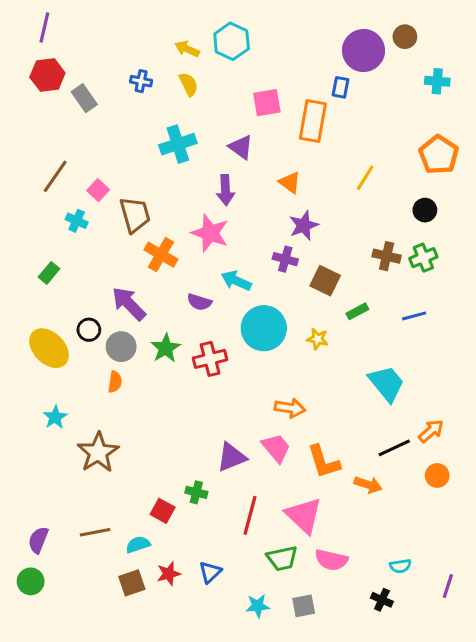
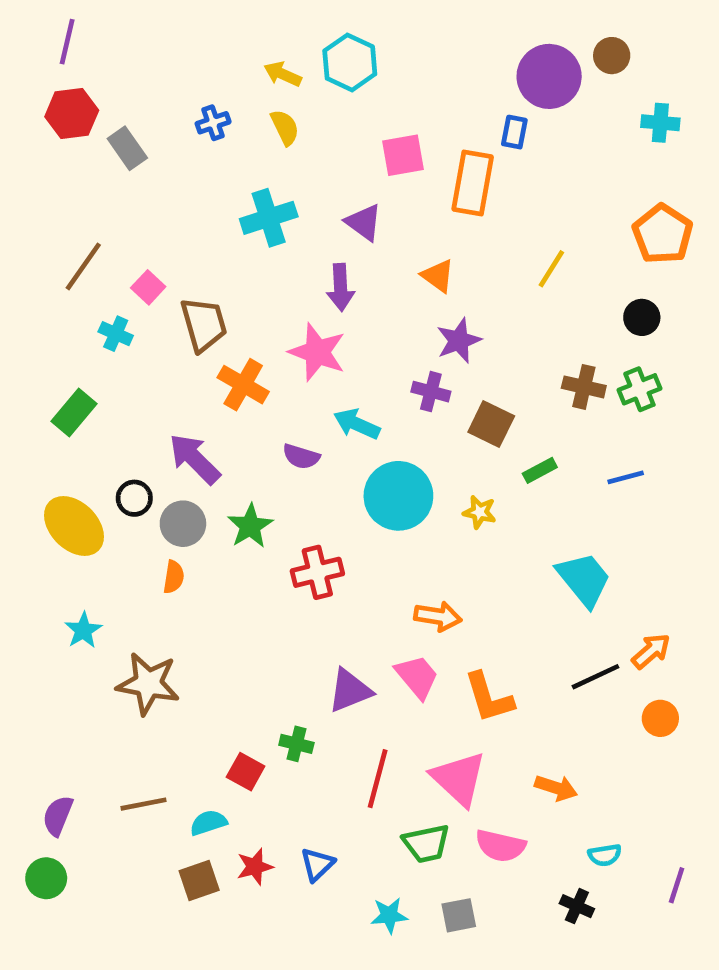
blue cross: (141, 81) -> (213, 123), turned -30
green rectangle: (49, 273) -> (74, 412), size x1.4
red cross: (210, 359) -> (317, 572), moved
brown star: (98, 452) -> (148, 684), turned -30
orange arrow: (368, 485) -> (556, 788), moved

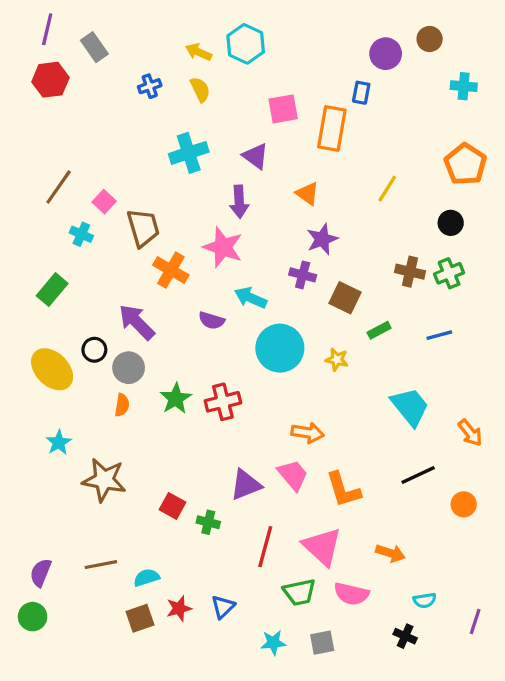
purple circle: (549, 76) -> (386, 54), size x0.7
gray rectangle: (127, 148) -> (94, 47), moved
green star: (250, 526) -> (176, 399), moved
orange arrow: (651, 651) -> (470, 433), moved, turned 92
red square: (246, 772) -> (172, 506), moved

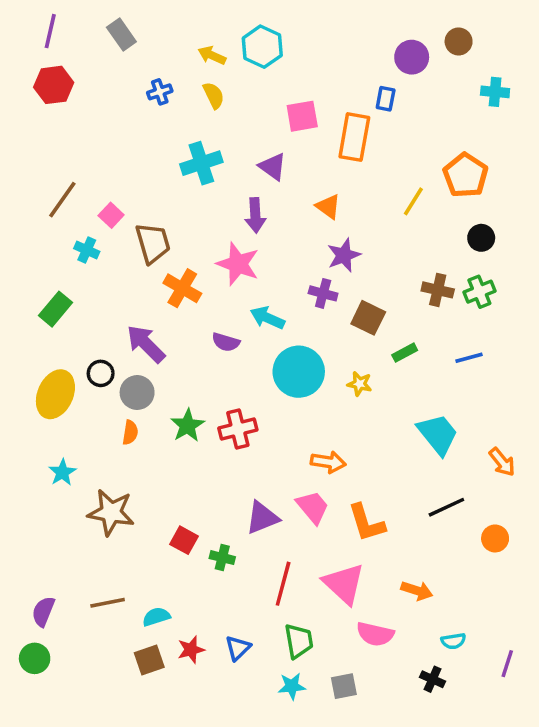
gray rectangle: (94, 47) -> (121, 35), moved
orange pentagon: (465, 164) -> (466, 175), moved
yellow ellipse: (52, 369) -> (55, 394), turned 69
green trapezoid: (299, 592) -> (299, 641), moved, turned -88

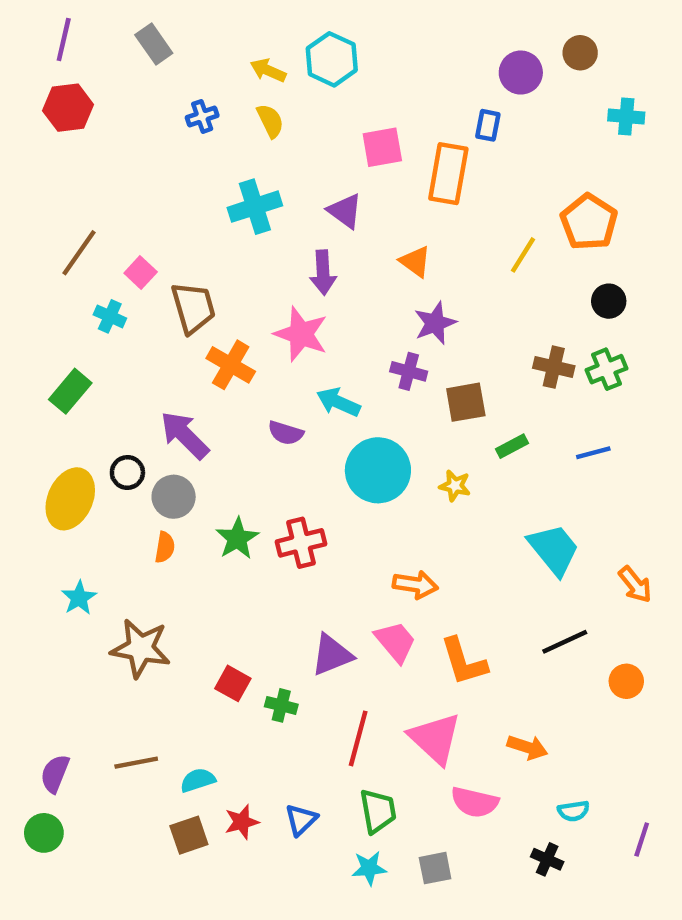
brown square: (368, 318) -> (466, 402), turned -36

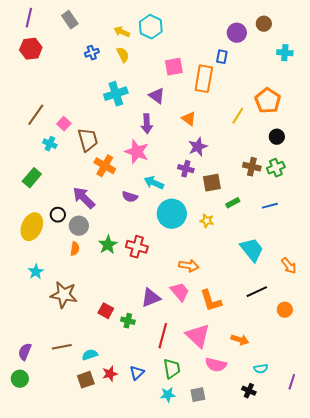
red cross: (301, 543) -> (137, 247), turned 30

